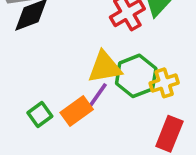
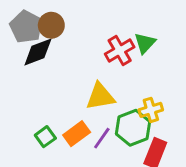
green hexagon: (136, 76) -> (133, 128), moved
purple line: (98, 95) -> (102, 138), moved

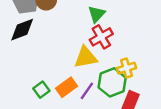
green triangle: (145, 43) -> (97, 14), moved
red cross: (120, 50) -> (101, 37), moved
black diamond: (38, 52) -> (22, 30), moved

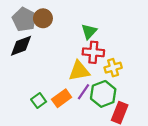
red cross: (101, 37) -> (93, 52), turned 35
yellow cross: (126, 68) -> (113, 68), moved
purple line: (87, 91) -> (83, 92), moved

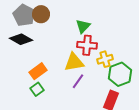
black diamond: (21, 46) -> (21, 39), turned 50
green hexagon: (103, 94) -> (120, 74), moved
orange rectangle: (62, 98) -> (38, 71), moved

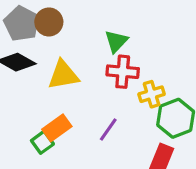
yellow triangle: (74, 62) -> (63, 75), moved
orange rectangle: (38, 71) -> (57, 128), moved

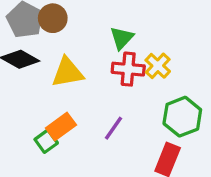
yellow cross: (152, 94) -> (158, 66), moved, turned -30

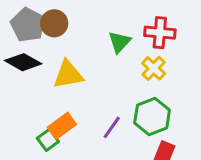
red cross: (128, 69) -> (160, 33), moved
green hexagon: (182, 117) -> (152, 117), moved

